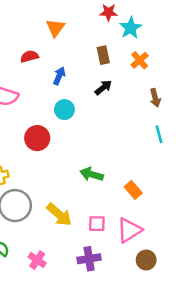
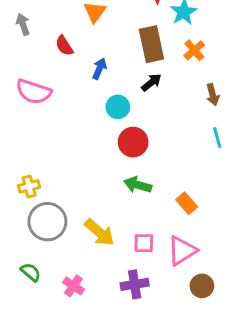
brown rectangle: (103, 55) -> (151, 44), size x1.6
red semicircle: (29, 56) -> (64, 46), turned -108
cyan circle: (64, 110) -> (118, 107), moved
red circle: (37, 138) -> (133, 142), moved

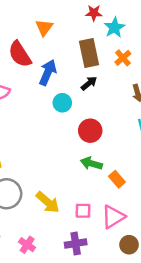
red semicircle: (64, 46) -> (20, 54), size x1.6
blue arrow: (99, 69) -> (48, 72), size x1.5
red circle: (133, 142) -> (90, 131), moved
green arrow: (138, 185) -> (91, 163), moved

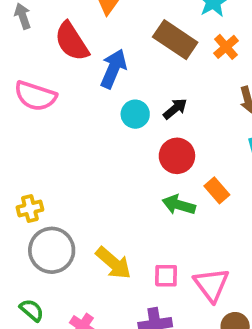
brown rectangle: (89, 53) -> (175, 40), turned -44
black arrow: (89, 83) -> (175, 109), moved
orange rectangle: (117, 179) -> (217, 190), moved
pink triangle: (113, 217) -> (211, 285), turned -35

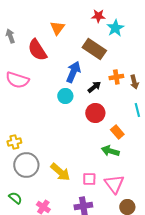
orange cross: (226, 47) -> (116, 77), moved, turned 32
blue arrow: (113, 69) -> (73, 72), moved
cyan circle: (135, 114) -> (65, 96), moved
green arrow: (179, 205) -> (110, 151), moved

